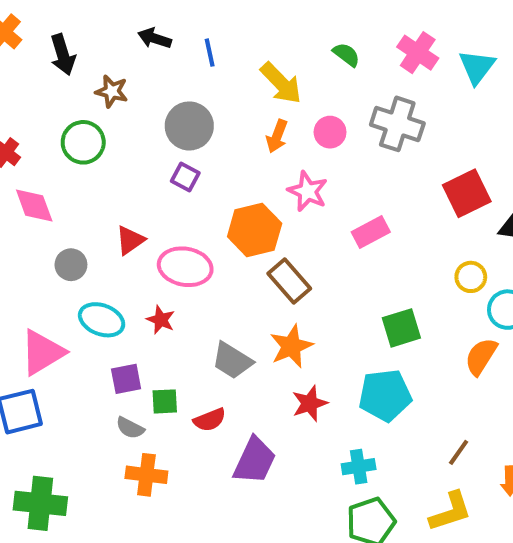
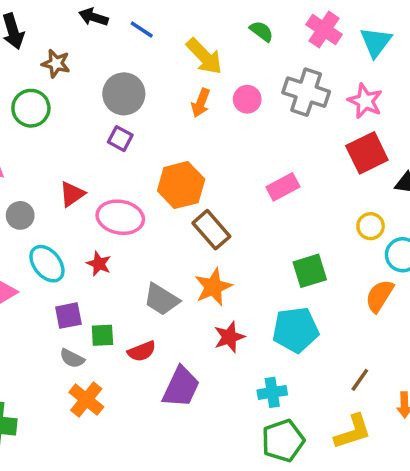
blue line: (210, 53) -> (142, 30), turned -45
pink star: (308, 191) -> (365, 101), moved
cyan ellipse: (102, 320) -> (47, 264), turned 30
orange cross: (146, 475) -> (86, 400), turned 32

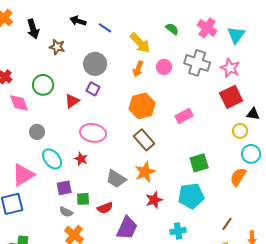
green circle: (31, 108) -> (43, 85), moved
orange hexagon: (181, 185) -> (142, 106), moved
red triangle: (72, 194) -> (72, 101), moved
yellow circle: (371, 226) -> (240, 131), moved

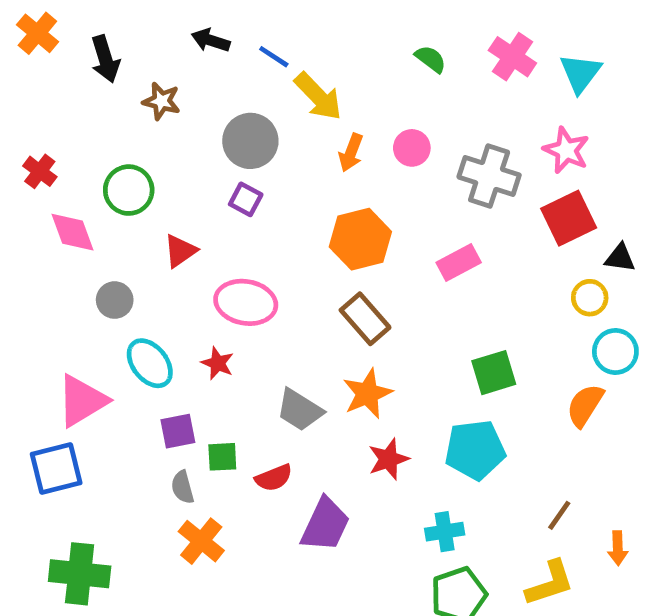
yellow arrow: (140, 43) -> (318, 96), moved
gray cross: (197, 63) -> (489, 176), moved
red triangle: (72, 101) -> (180, 251), moved
gray semicircle: (66, 212) -> (183, 487), turned 48

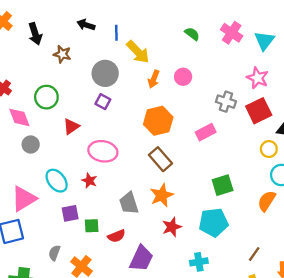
blue line: (274, 57) -> (116, 33), turned 56
gray cross: (489, 176) -> (226, 102), moved, size x0.7
gray circle: (115, 300) -> (31, 144), moved
gray trapezoid: (300, 410) -> (129, 203), turned 40
gray semicircle: (183, 487) -> (54, 253), moved, turned 35

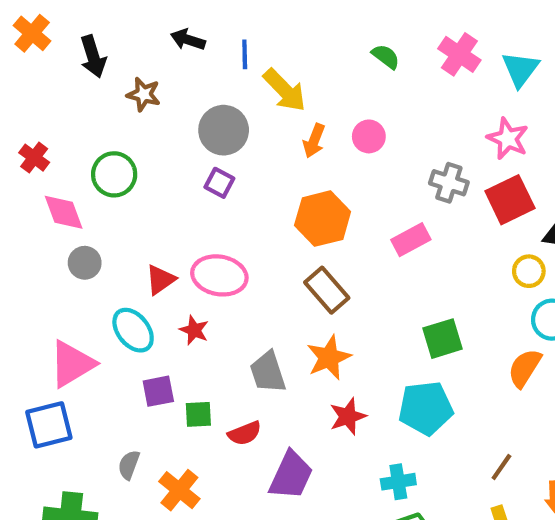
red triangle: (71, 126) -> (160, 280), moved

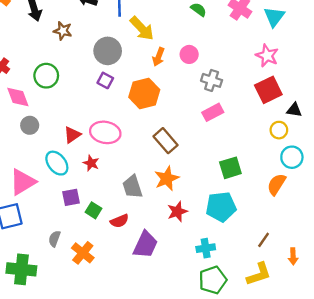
gray cross: (449, 183) -> (212, 80), moved
orange hexagon: (323, 219) -> (144, 93), moved
green square: (198, 414) -> (93, 210), turned 35

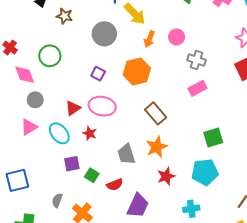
purple square: (105, 80) -> (98, 74), moved
pink triangle: (23, 182) -> (29, 127), moved, size x0.7

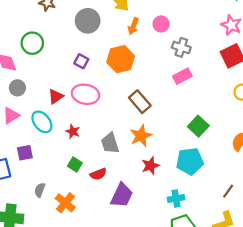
red star: (90, 133) -> (73, 131), moved
green square: (213, 138) -> (198, 126), turned -30
purple square: (72, 164) -> (25, 153), moved

